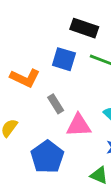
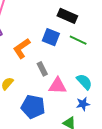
orange L-shape: (25, 78) -> (22, 48), turned 115
blue pentagon: (47, 157) -> (33, 107), turned -30

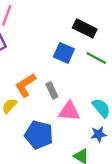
orange L-shape: (22, 48) -> (25, 85), moved

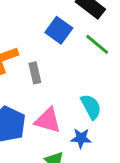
pink triangle: (69, 111) -> (48, 120), moved

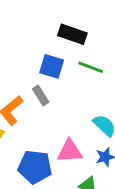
gray rectangle: (35, 73) -> (41, 96), moved

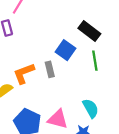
green line: (91, 67) -> (95, 61), turned 42

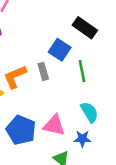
green line: (95, 61) -> (82, 71), moved

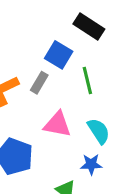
gray rectangle: (43, 71) -> (39, 83), turned 49
pink triangle: (54, 125) -> (57, 124), moved

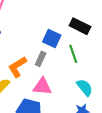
black rectangle: (89, 27) -> (80, 26), moved
pink triangle: (57, 124) -> (42, 86), moved

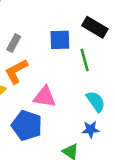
blue square: (52, 39) -> (60, 40), turned -30
gray rectangle: (41, 59) -> (14, 43), moved

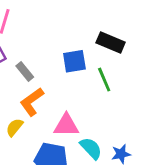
gray rectangle: (14, 43) -> (25, 72), turned -60
cyan semicircle: (96, 101) -> (91, 148), moved

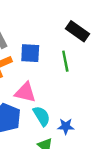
blue square: (74, 61) -> (30, 53), moved

